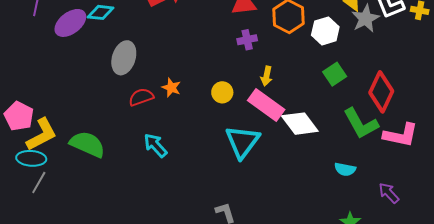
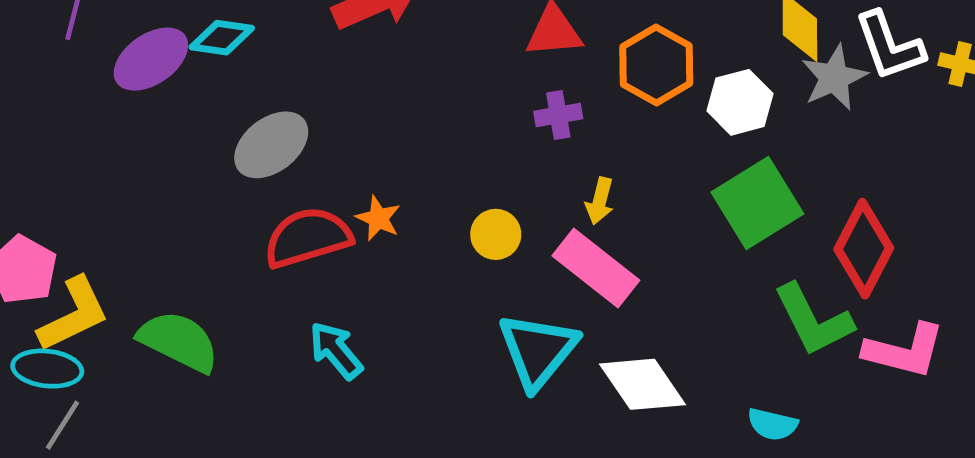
gray ellipse: (124, 58) -> (271, 145), turned 32
green square: (335, 74) -> (757, 203), size x1.6
red semicircle: (141, 97) -> (308, 237), size x1.5
white diamond: (300, 124) -> (643, 384), moved

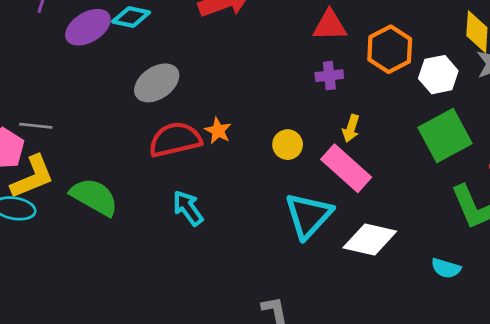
white diamond: (643, 384) -> (370, 240), turned -46
gray line: (63, 425) -> (36, 126), moved, turned 60

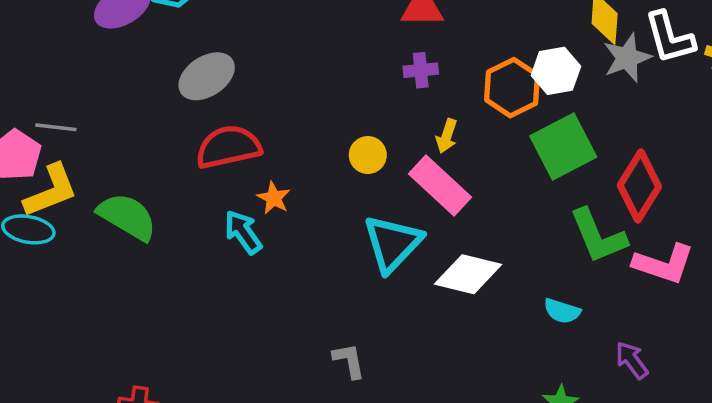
orange hexagon: (390, 49) -> (512, 88), moved
orange star: (218, 131) -> (274, 198), moved

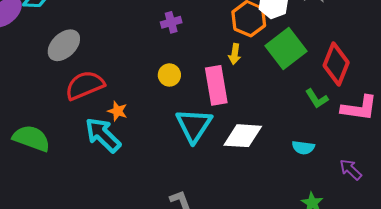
purple cross: (421, 70) -> (171, 22), moved
yellow arrow: (447, 136) -> (235, 54), moved
pink rectangle: (440, 185) -> (216, 85), turned 48
cyan arrow: (243, 232) -> (103, 135), size x1.4
green L-shape: (598, 236) -> (317, 99), size x0.6

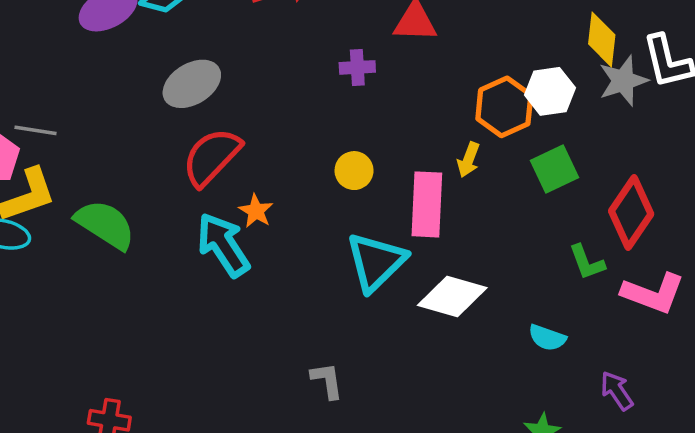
purple cross: (171, 22) -> (357, 67), moved
green square: (286, 48) -> (555, 169), size x0.7
red semicircle: (85, 85) -> (212, 157), turned -36

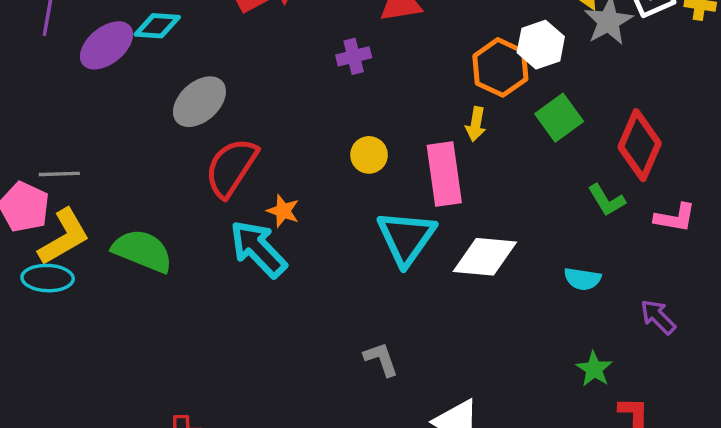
pink L-shape: (653, 293) -> (675, 218), size x0.7

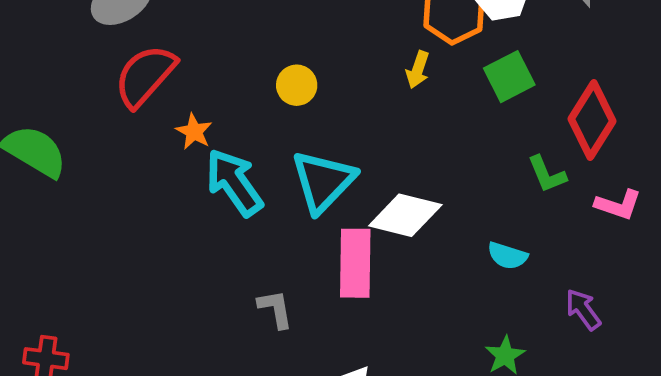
pink rectangle: (444, 174) -> (355, 263), moved
cyan arrow: (258, 249) -> (234, 182), moved

